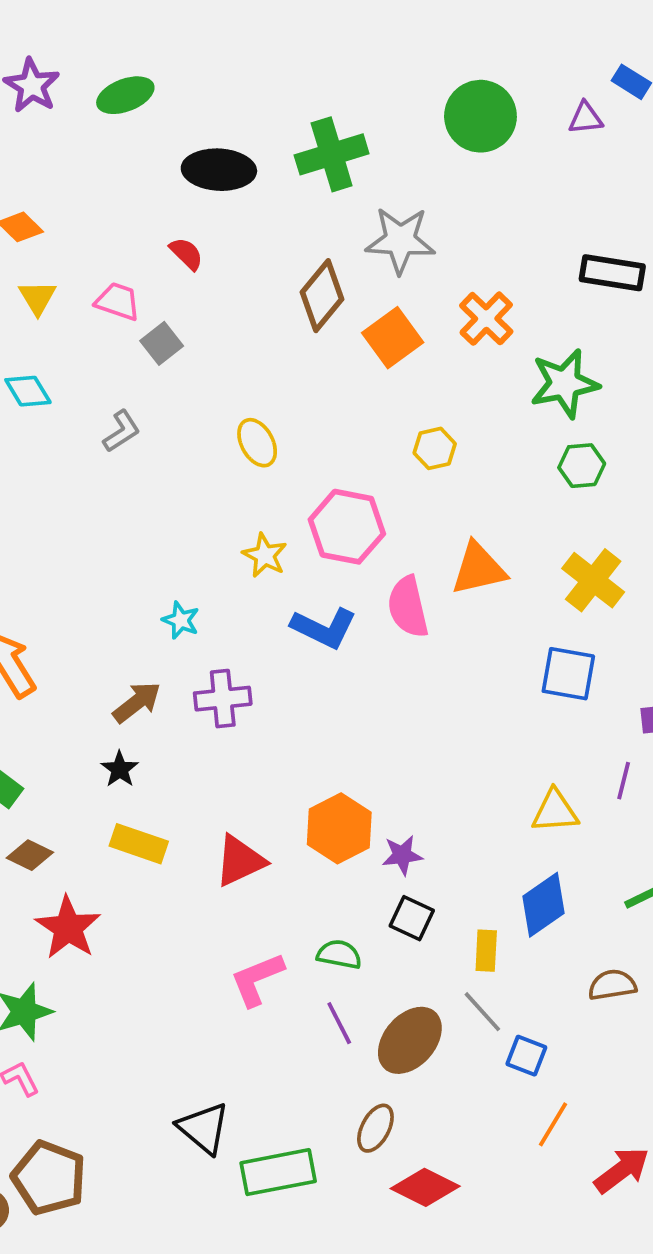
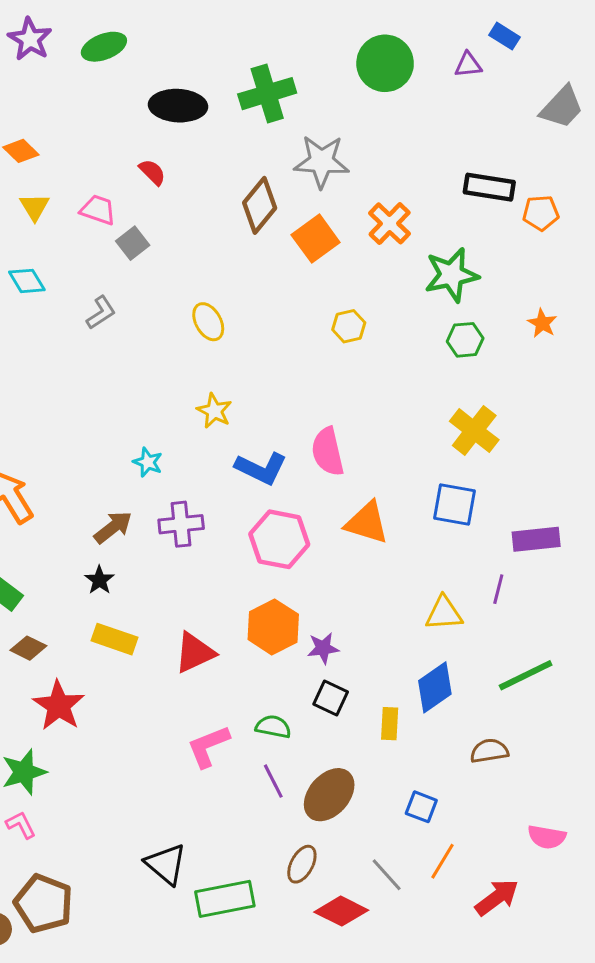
pink hexagon: (347, 527) -> (279, 539), moved
orange triangle: (479, 569) -> (367, 523), moved, turned 30
gray line: (482, 1012) -> (387, 875), moved

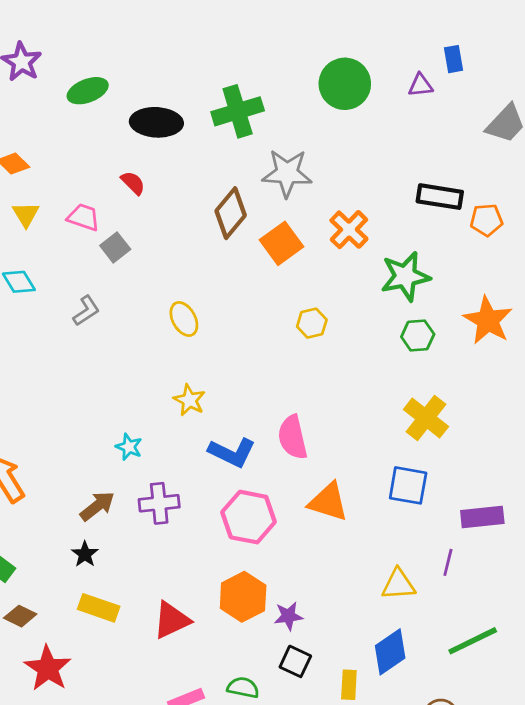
blue rectangle: (504, 36) -> (453, 59), turned 48
green ellipse: (104, 47) -> (88, 91), moved
orange star: (542, 323) -> (488, 320), size x1.8

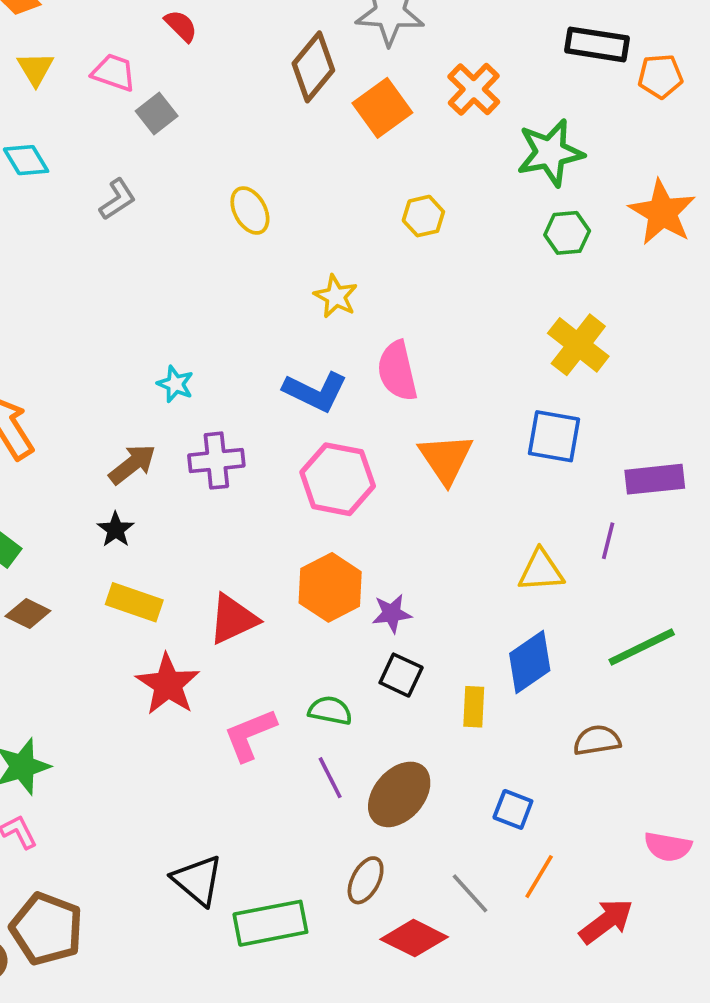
yellow star: (189, 400) -> (336, 296), moved
orange triangle: (328, 502) -> (446, 459), turned 39
red star: (48, 668) -> (168, 684), moved

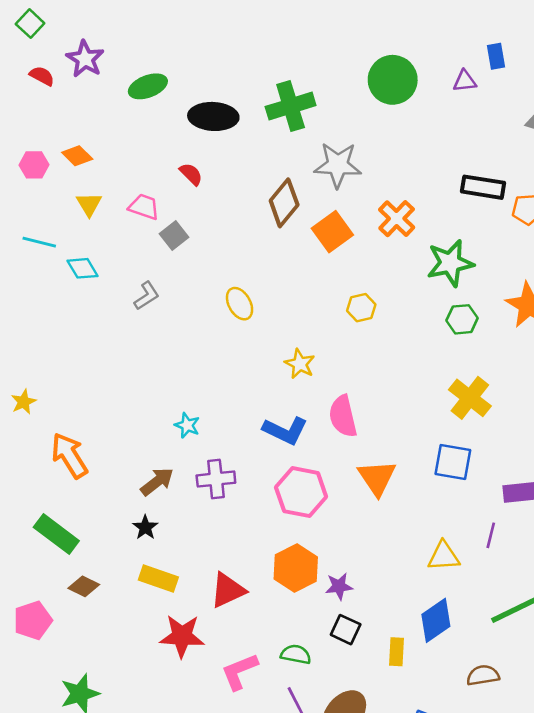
red star: (168, 684) -> (182, 636), turned -30

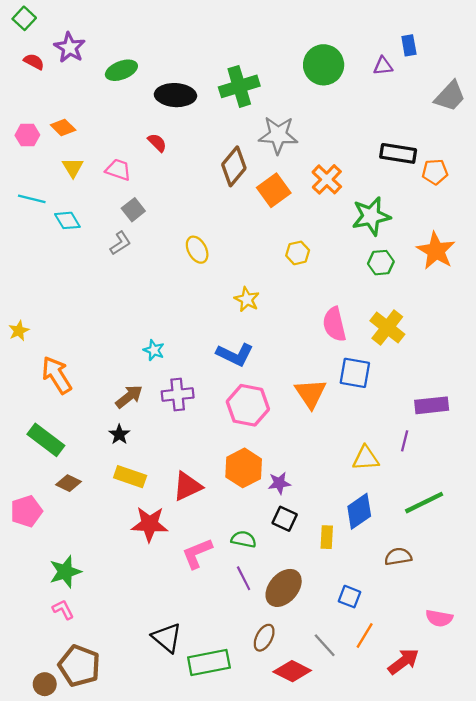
gray square: (174, 236) -> (133, 210), moved
pink semicircle: (343, 416) -> (334, 324), moved
blue square: (453, 462) -> (355, 373), moved

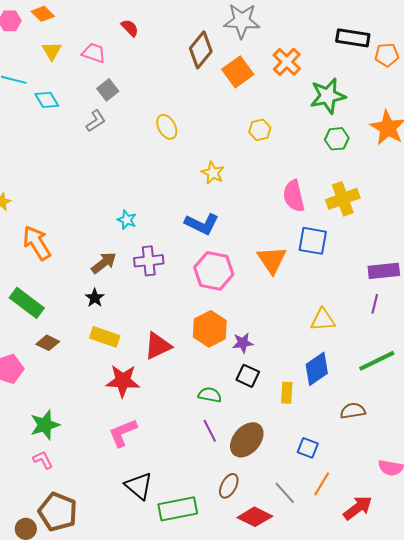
yellow cross: (387, 327) -> (343, 199), turned 32
purple line: (405, 441) -> (375, 304), moved
pink L-shape: (197, 553) -> (123, 433), moved

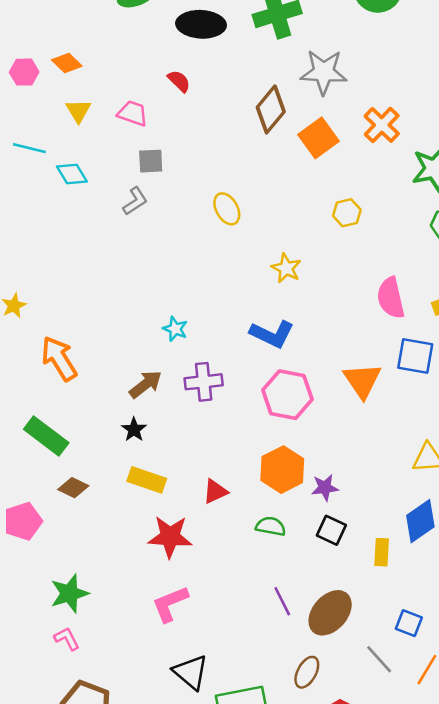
gray square: (108, 90) -> (151, 161), turned 35
red triangle: (158, 346) -> (215, 491), size x0.7
green semicircle: (210, 395) -> (271, 526), moved
gray line: (285, 493) -> (379, 659), moved

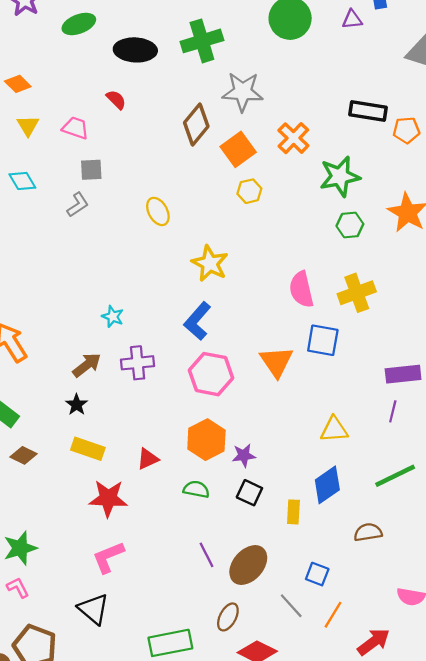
yellow hexagon: (347, 213) -> (249, 191), moved
yellow star: (286, 268) -> (210, 263), size x1.4
blue L-shape: (272, 334) -> (197, 321), turned 105
black triangle: (191, 672) -> (94, 609), moved

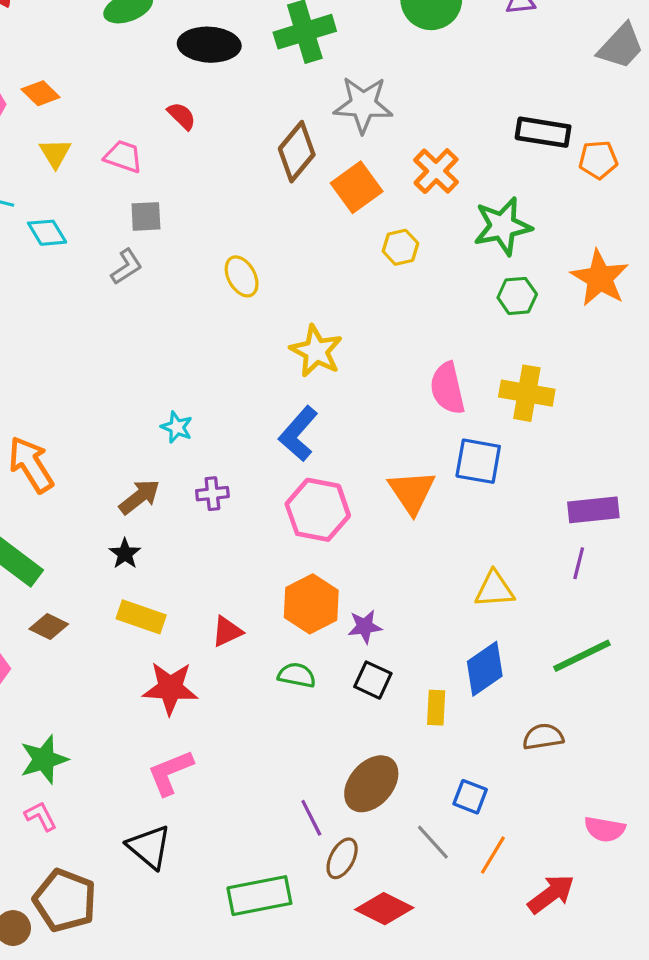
yellow hexagon: (249, 191) -> (400, 247), moved
yellow cross: (357, 293) -> (527, 393), turned 30
purple cross: (138, 363) -> (212, 494), size x0.7
purple line: (206, 555) -> (311, 818), moved

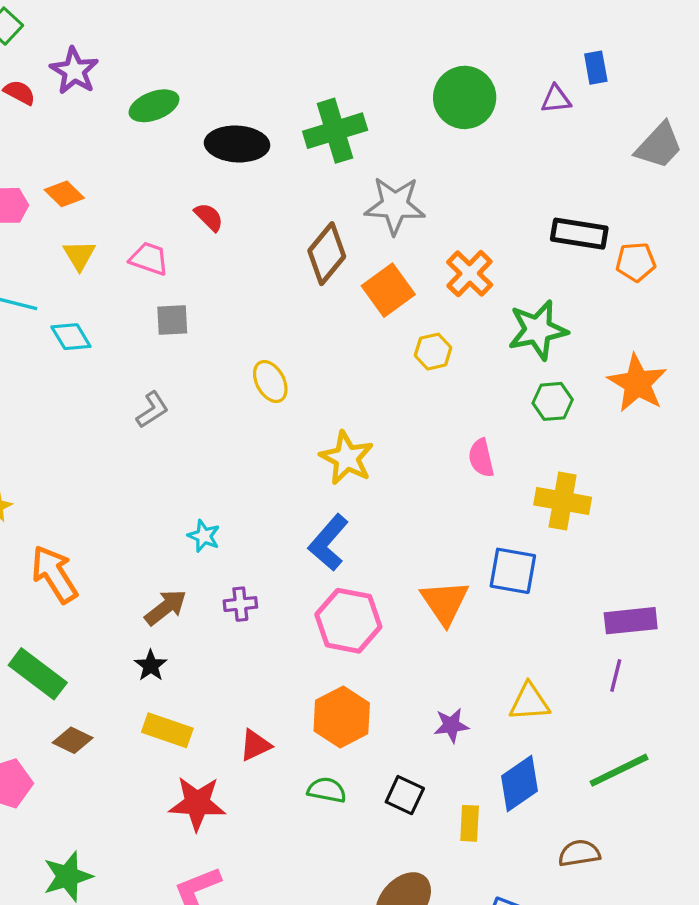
gray L-shape: (127, 267) -> (152, 410), moved
pink semicircle: (447, 388) -> (481, 458), moved, size x0.7
purple star: (365, 627) -> (451, 725), moved

